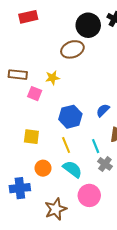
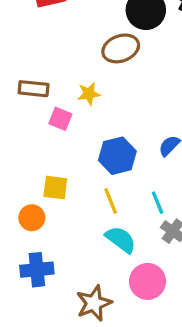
orange circle: (43, 168) -> (32, 218), moved

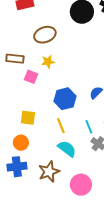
brown ellipse: (121, 48) -> (45, 35), moved
orange circle: (32, 218) -> (21, 143), moved
pink circle: (148, 281) -> (81, 185), moved
brown star: (94, 303) -> (49, 172), moved

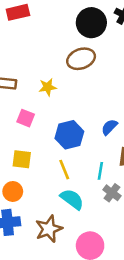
brown ellipse: (45, 35) -> (81, 59), moved
pink square: (31, 77) -> (26, 118), moved
cyan line: (89, 127) -> (100, 171), turned 32

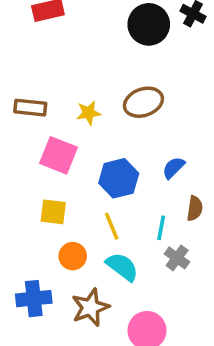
brown ellipse: (81, 59) -> (143, 102), moved
pink square: (26, 118) -> (59, 155), size x1.5
orange circle: (13, 191) -> (73, 256), moved

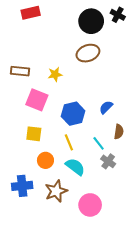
brown ellipse: (143, 102) -> (88, 53), moved
cyan line: (161, 228) -> (99, 143), turned -48

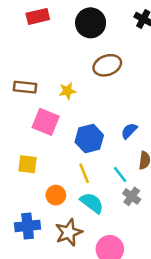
black circle: (91, 21) -> (91, 23), moved
yellow square: (34, 134) -> (28, 164), moved

